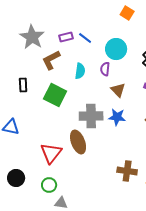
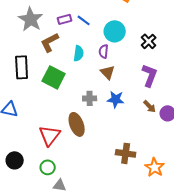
black rectangle: (23, 85) -> (22, 67), size x1.6
brown triangle: (118, 90) -> (108, 72), moved
gray cross: (91, 116) -> (90, 98), size x0.6

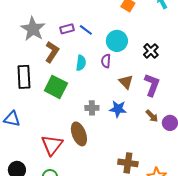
brown L-shape: (50, 42) -> (52, 52), turned 150
brown triangle: (108, 72) -> (126, 82), moved

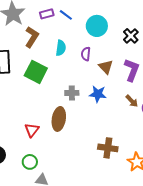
purple semicircle: (106, 61) -> (86, 54), moved
brown ellipse: (79, 134) -> (59, 119), turned 30
red triangle: (52, 145) -> (32, 130), size x0.7

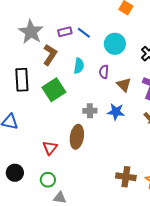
green square: (36, 72) -> (54, 90), turned 30
brown cross: (108, 148) -> (126, 177), moved

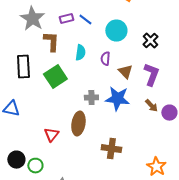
brown L-shape: (50, 55) -> (51, 42), turned -30
blue star: (116, 112) -> (117, 99), size x1.4
brown cross: (126, 177) -> (111, 149), moved
green circle: (48, 180) -> (35, 166), moved

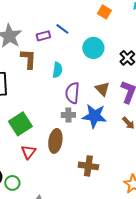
blue line: (85, 20) -> (62, 29), moved
purple semicircle: (105, 59) -> (72, 93), moved, size x1.5
green square: (55, 77) -> (20, 124), moved

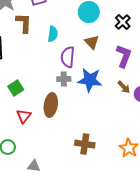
brown triangle: (102, 89) -> (92, 42), moved
green square: (20, 124) -> (16, 88), size x0.7
brown cross: (88, 166) -> (85, 144), moved

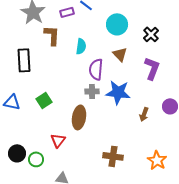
brown arrow: (124, 87) -> (144, 114), moved, turned 64
red triangle: (24, 116) -> (58, 140), moved

